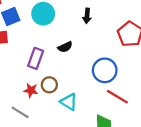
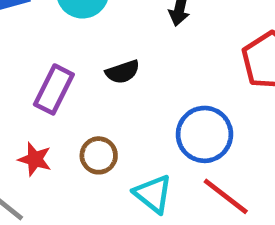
brown circle: (49, 85) -> (99, 155), moved
cyan triangle: (69, 102) -> (153, 194), moved

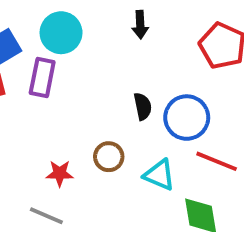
black semicircle: (123, 72) -> (143, 106), moved, turned -68
purple rectangle: (54, 89) -> (42, 78), moved

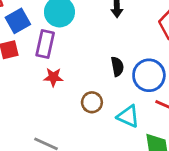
red star: (60, 173) -> (53, 77), moved

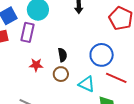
black semicircle: (117, 67) -> (62, 55), moved
red star: (53, 77) -> (36, 65), moved

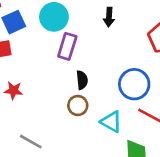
purple rectangle: (28, 32) -> (67, 46), moved
red star: (36, 65) -> (13, 91), moved

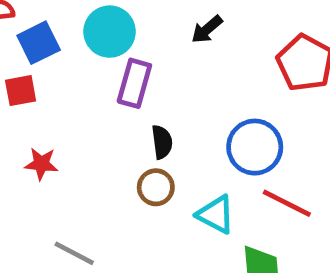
black arrow: (109, 17) -> (207, 29), turned 48

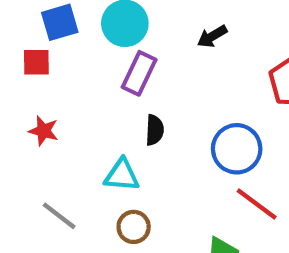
brown circle: (156, 187) -> (134, 227), moved
cyan triangle: (216, 214) -> (122, 175), moved, turned -33

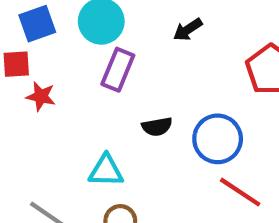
black semicircle: (155, 130) -> (157, 127), moved, turned 80
red star: (44, 131) -> (41, 96), moved

